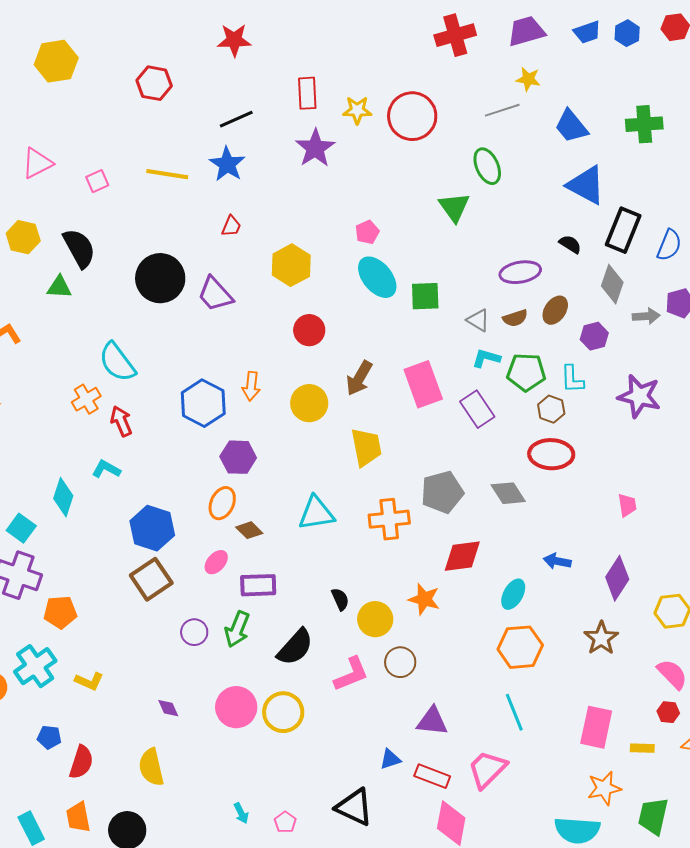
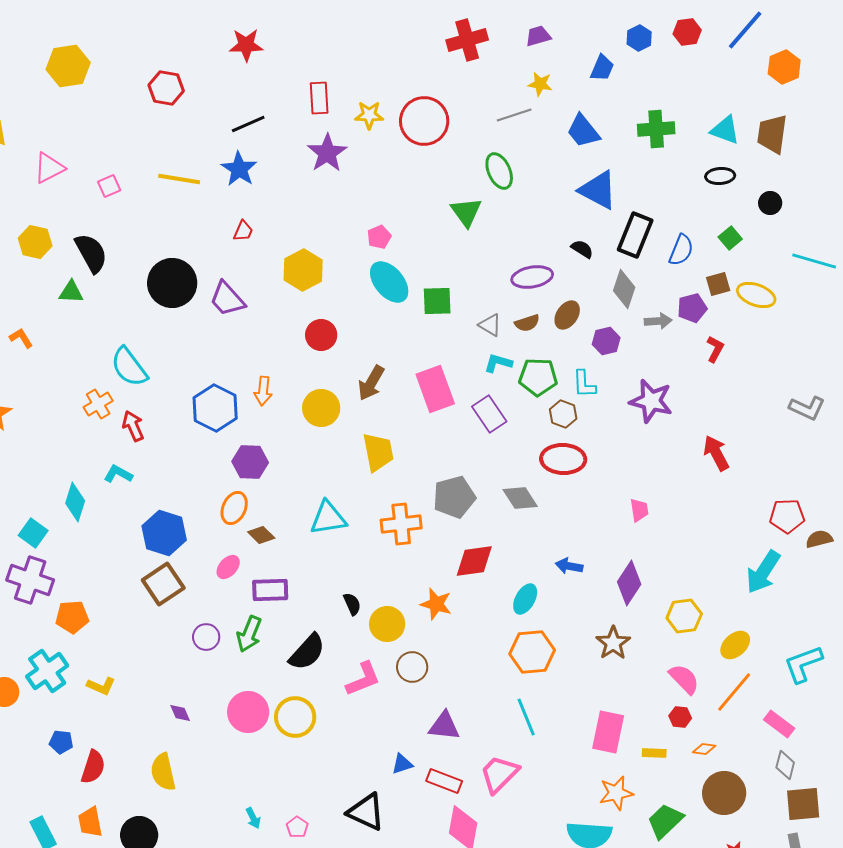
purple trapezoid: (526, 31) -> (538, 36), size x0.7
blue trapezoid: (587, 32) -> (602, 68), moved, turned -48
green trapezoid: (653, 816) -> (665, 821), turned 33

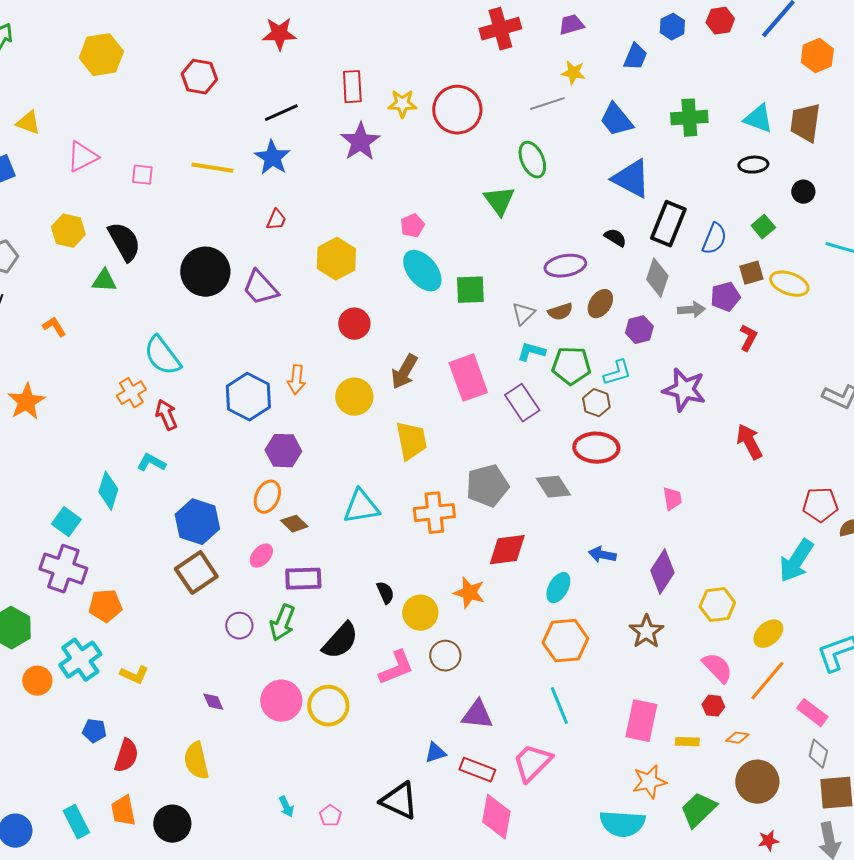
pink square: (109, 186) -> (142, 175), turned 30
gray triangle: (490, 325) -> (523, 314), turned 45
cyan L-shape: (584, 384) -> (617, 373), turned -104

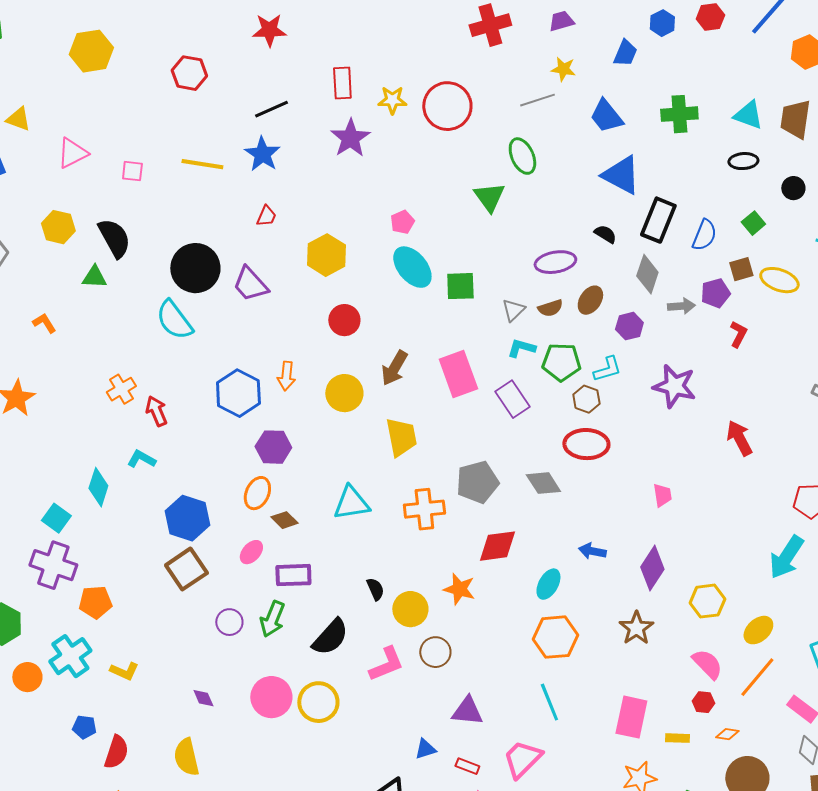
cyan semicircle: (162, 356) -> (174, 320), moved
red rectangle: (477, 770) -> (467, 766), size x0.7

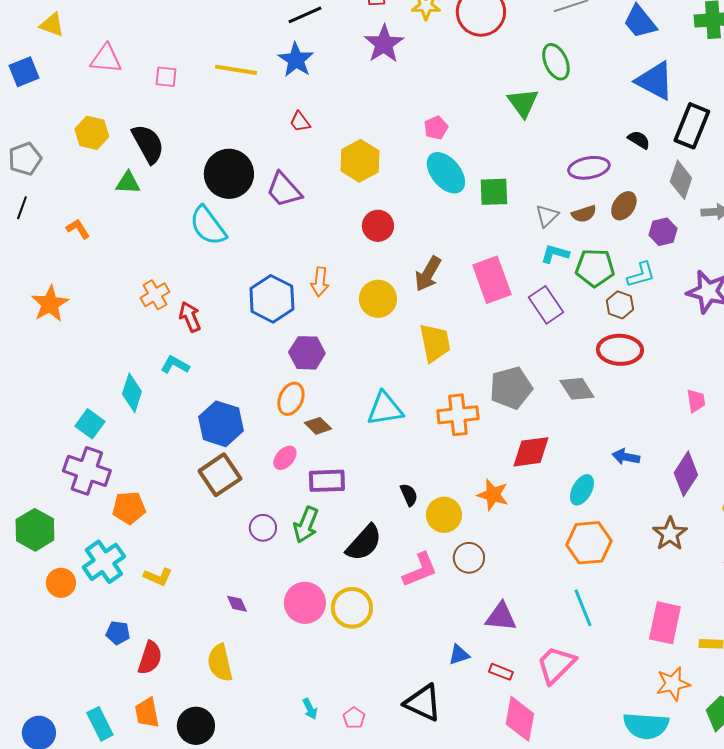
pink triangle: (72, 153) -> (106, 59), turned 32
red trapezoid: (266, 216) -> (300, 122), turned 120

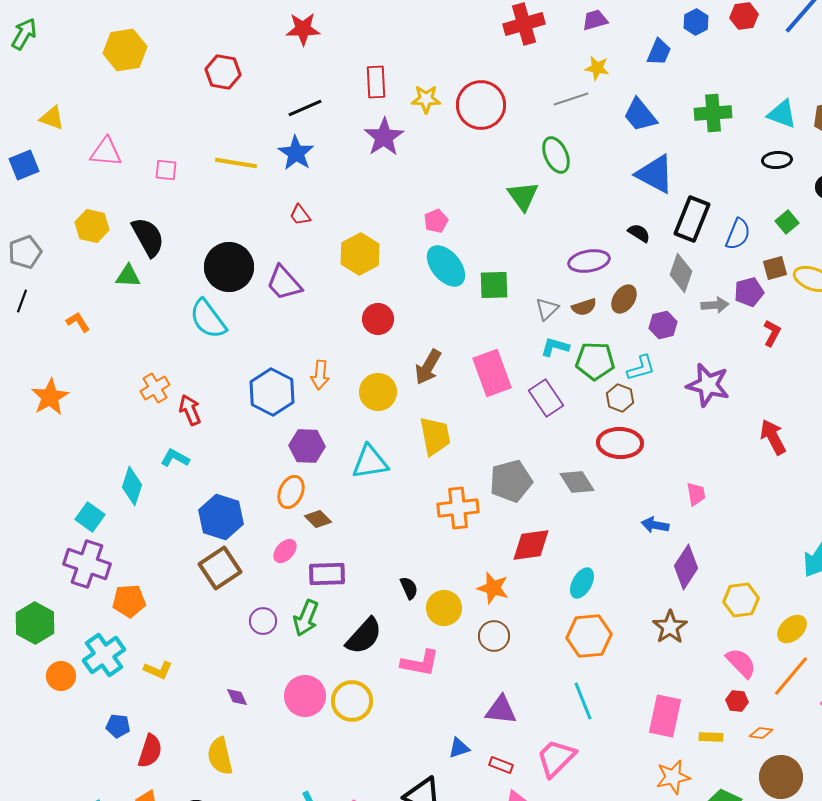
cyan triangle: (385, 409) -> (370, 462), moved
blue arrow: (626, 457) -> (655, 525), moved
brown circle: (469, 558) -> (494, 636), moved
pink L-shape: (420, 570) -> (420, 663), turned 33

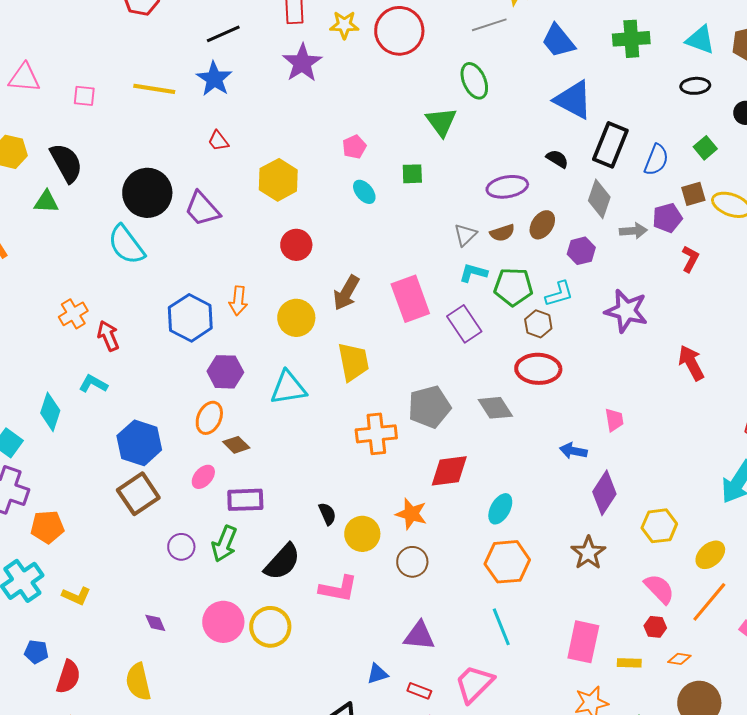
cyan ellipse: (446, 266) -> (364, 192), size x0.6
green square: (494, 285) -> (412, 174), moved, size x0.7

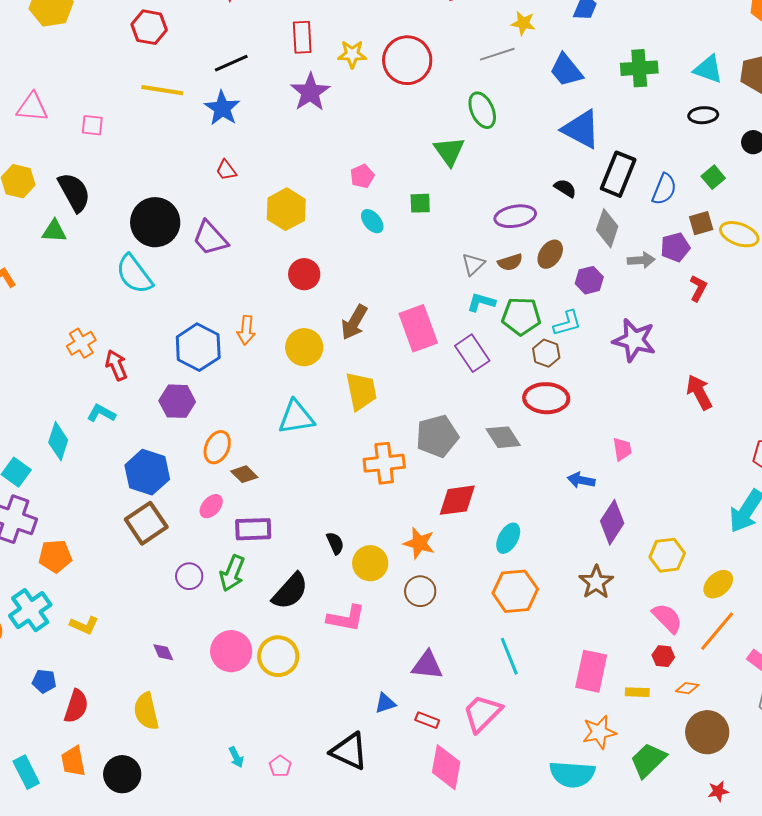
yellow line: (154, 89) -> (162, 90), moved
purple hexagon: (225, 372) -> (177, 401), moved

